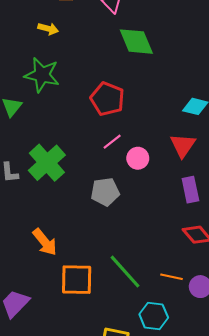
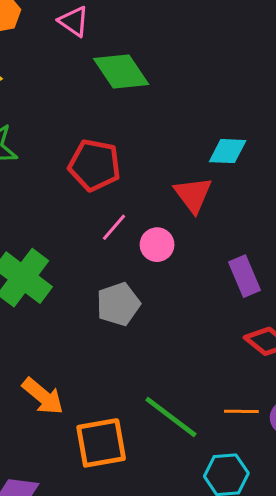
red triangle: (183, 145) -> (193, 195), moved

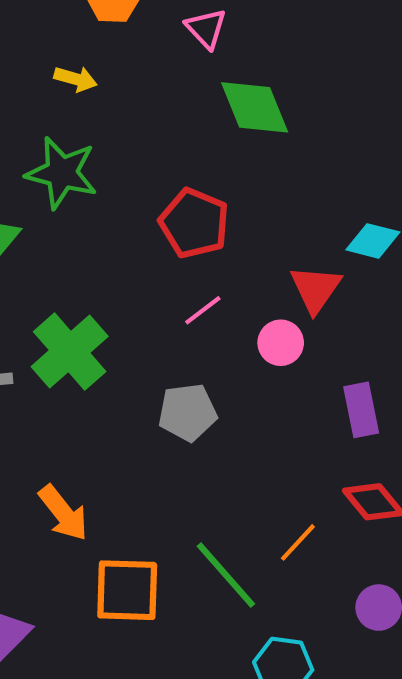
pink circle: (157, 245) -> (281, 343), moved
orange line: (241, 411) -> (298, 542), moved, turned -60

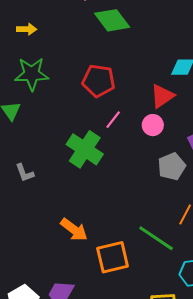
red triangle: (316, 289) -> (162, 96), turned 36
green cross: (70, 352) -> (85, 149), moved
gray pentagon: (188, 412) -> (172, 167), moved

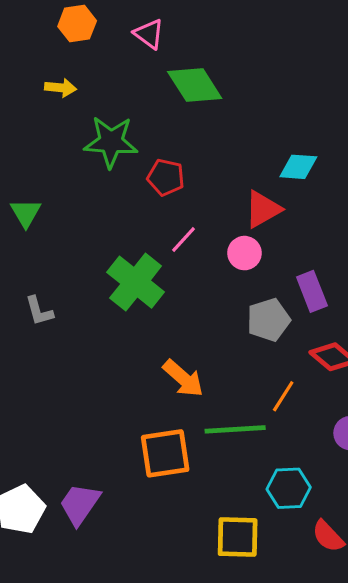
green star: (32, 74) -> (111, 142), moved
red pentagon: (99, 81) -> (166, 177), size x0.7
orange arrow: (74, 230) -> (183, 378), moved
green line: (156, 238) -> (235, 429), turned -42

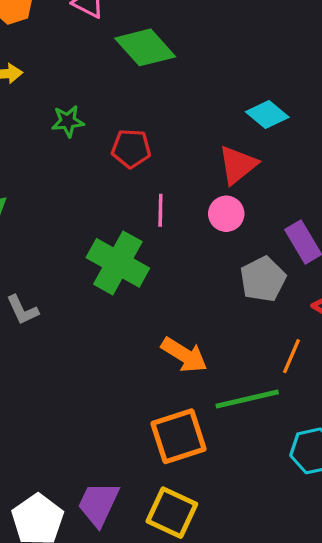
green star: (111, 142) -> (68, 121), size x0.6
cyan diamond: (298, 167) -> (267, 115), turned 45
pink line: (184, 240) -> (160, 210), turned -32
yellow square: (238, 537) -> (172, 513), moved, turned 33

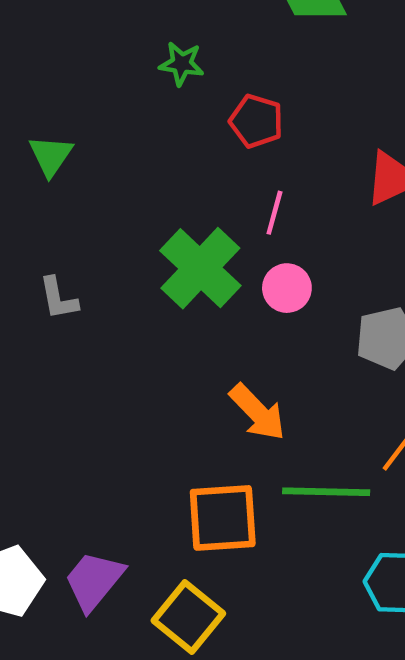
pink circle: (226, 214) -> (287, 288), moved

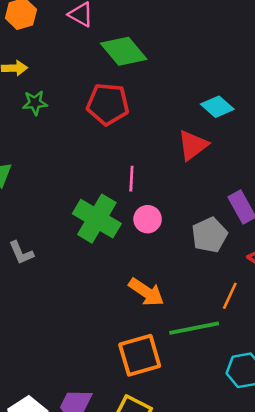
green star: (182, 64) -> (35, 103), moved
red pentagon: (256, 121) -> (108, 104), moved, size x1.4

